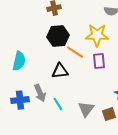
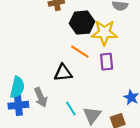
black hexagon: (58, 36) -> (82, 23), moved
cyan semicircle: (19, 61) -> (17, 87), moved
cyan line: (58, 104) -> (71, 109), moved

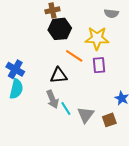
black hexagon: (82, 23) -> (60, 29), moved
gray arrow: (41, 97) -> (52, 99), moved
blue cross: (18, 105) -> (15, 69), moved, turned 36

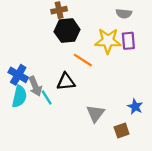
purple rectangle: (99, 65) -> (128, 41), moved
gray arrow: (52, 99) -> (35, 86), moved
cyan line: (66, 109) -> (47, 98), moved
gray triangle: (86, 115) -> (95, 113), moved

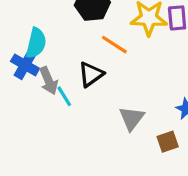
black triangle: (66, 82) -> (91, 74), turned -30
cyan semicircle: (19, 96) -> (36, 43), moved

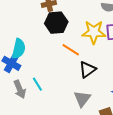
black triangle: (91, 74) -> (87, 70), moved
gray arrow: (49, 81) -> (20, 89), moved

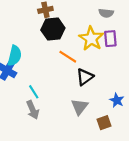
yellow star: (94, 32) -> (91, 39), turned 30
gray arrow: (20, 89) -> (33, 110), moved

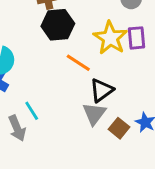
gray triangle: (80, 107) -> (94, 114), moved
gray arrow: (33, 110) -> (17, 128), moved
brown square: (104, 123) -> (119, 128), moved, turned -32

